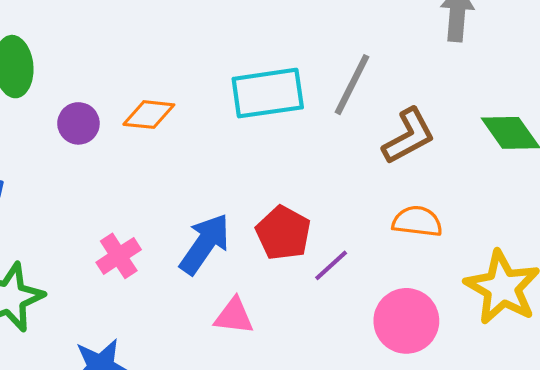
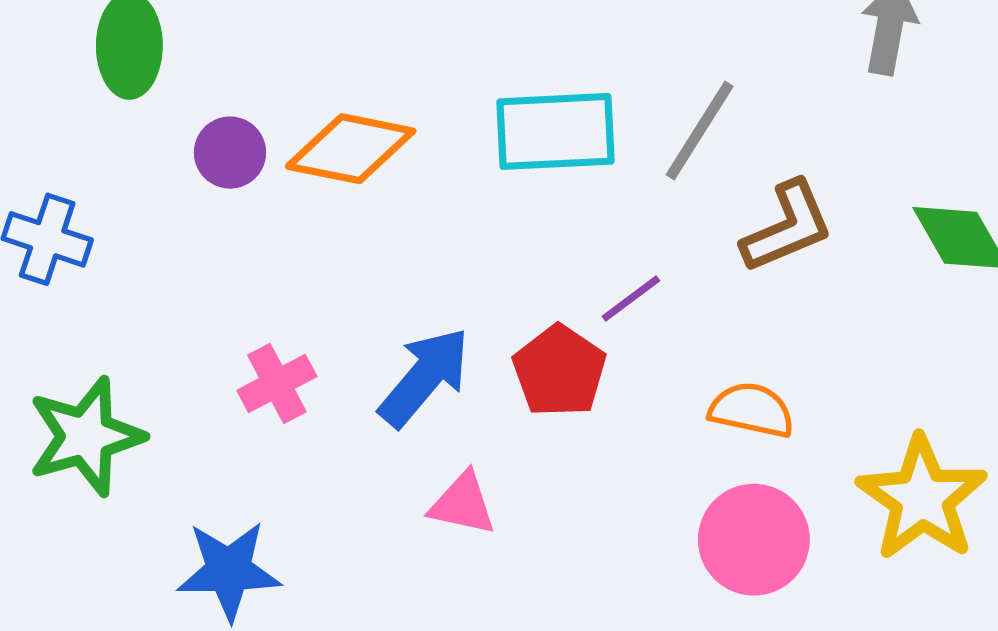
orange diamond: (149, 115) -> (351, 149), size x1.4
orange semicircle: (417, 221) -> (752, 410), moved
purple line: (331, 265) -> (631, 298), moved

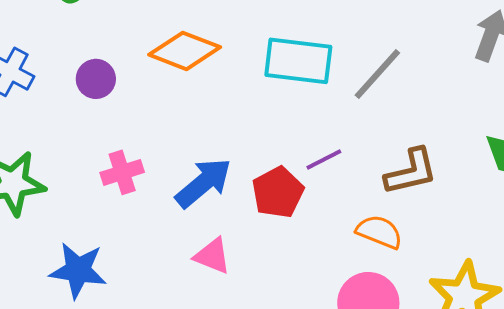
purple circle: (230, 153) -> (96, 79), moved
brown L-shape: (787, 227) -> (411, 172), moved

